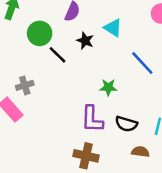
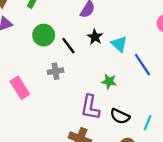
cyan triangle: (113, 28) -> (119, 44), moved
green circle: (40, 33) -> (44, 35), moved
gray cross: (25, 85) -> (55, 71), moved

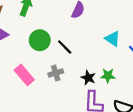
black star: (95, 37) -> (88, 78), moved
pink rectangle: (20, 88) -> (24, 75), moved

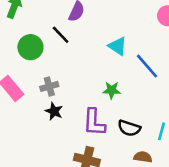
black line: (65, 47) -> (61, 35), moved
black star: (88, 78) -> (54, 111), moved

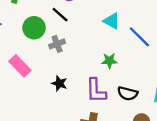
gray cross: (49, 86) -> (57, 44), moved

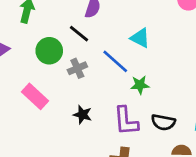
blue line: (139, 37) -> (115, 61), moved

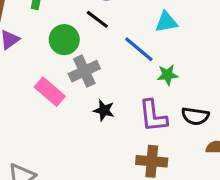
cyan triangle: (140, 38) -> (166, 22), turned -35
gray cross: (77, 68) -> (84, 71), moved, size x1.4

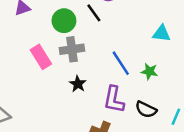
cyan triangle: (166, 22) -> (162, 33), moved
blue line: (139, 49) -> (121, 63), moved
green star: (167, 75) -> (149, 71), moved

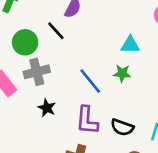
green star: (149, 71) -> (122, 73), moved

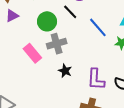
blue line: (90, 81) -> (98, 27), moved

